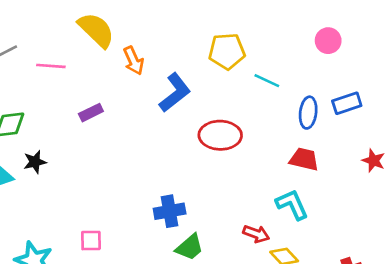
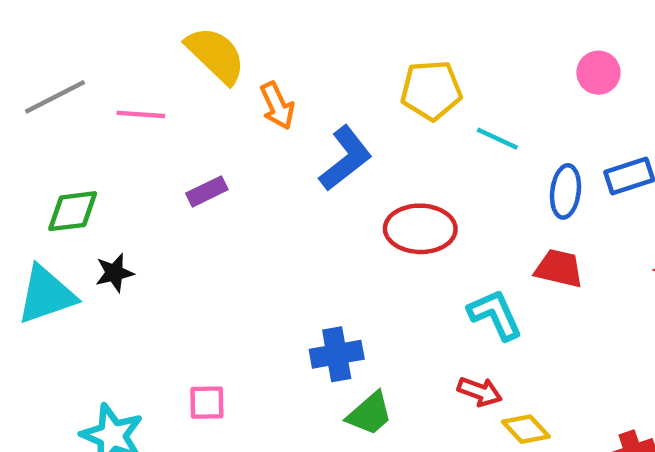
cyan L-shape: (292, 205) -> (495, 315), moved

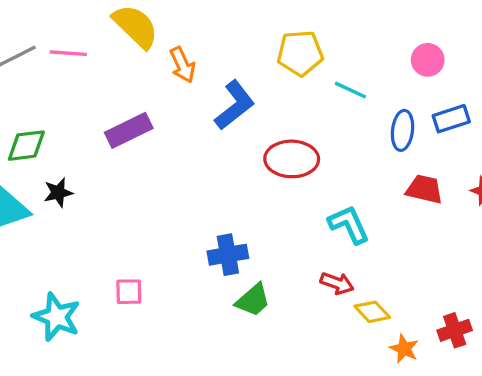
pink circle: (598, 73) -> (428, 60), moved
pink line: (141, 114) -> (68, 53), moved
purple rectangle: (207, 191) -> (129, 130), size x1.5
red trapezoid: (559, 268) -> (424, 189), moved

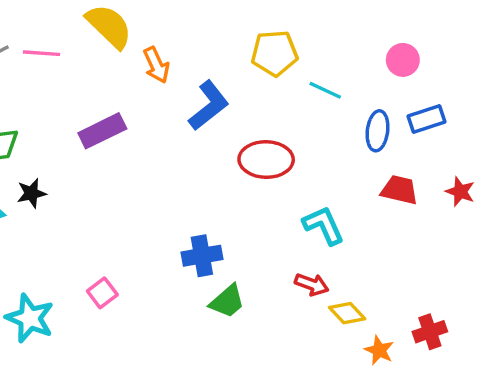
pink square: (129, 292) -> (102, 293), turned -36

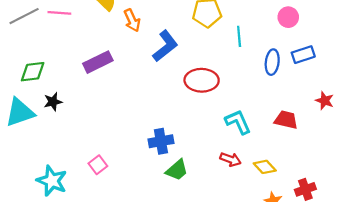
cyan line: (325, 90) -> (239, 36), turned 60
red trapezoid: (399, 190) -> (286, 120), moved
yellow diamond: (347, 313) -> (265, 167), moved

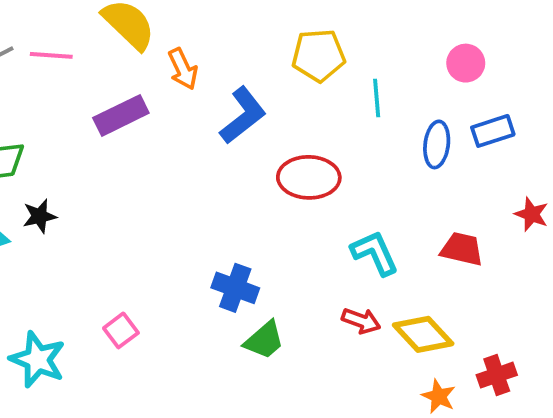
purple rectangle: (98, 62) -> (121, 115), moved
blue cross: (161, 141) -> (235, 288), turned 30
yellow diamond: (265, 167) -> (423, 334), size x1.4

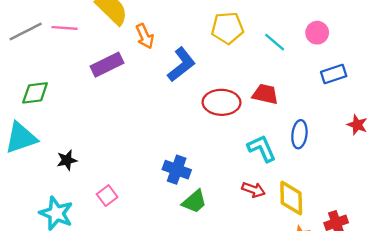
cyan line: (377, 98) -> (275, 42), moved, turned -45
blue ellipse: (437, 144) -> (299, 134), moved
black star: (40, 216) -> (67, 160), moved
red trapezoid: (462, 249) -> (265, 94), moved
yellow diamond: (423, 334) -> (291, 198), turned 42

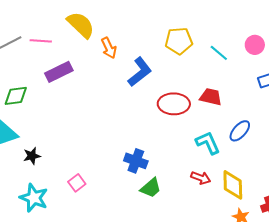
purple rectangle: (107, 65) -> (59, 72), moved
blue ellipse: (299, 134) -> (240, 131), turned 35
black star: (67, 160) -> (32, 156), moved

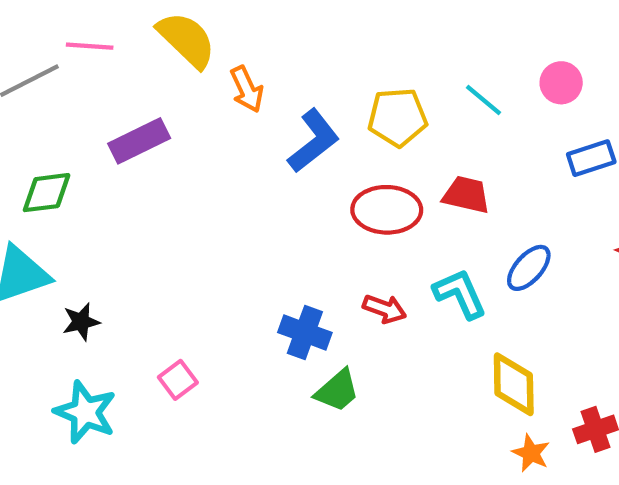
pink line: (41, 41) -> (90, 46), moved
yellow pentagon: (179, 41) -> (397, 117), moved
red arrow: (201, 178) -> (385, 309), moved

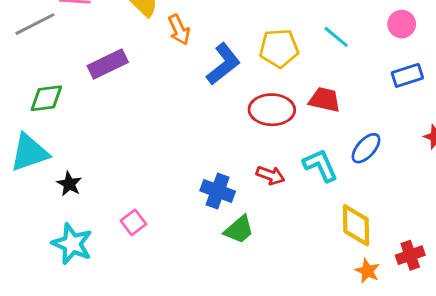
pink circle: (561, 83) -> (402, 24), moved
black star: (81, 322) -> (69, 184), turned -30

